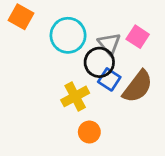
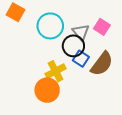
orange circle: (89, 132) -> (47, 90), moved, size x1.5

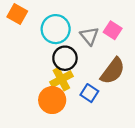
black circle: (73, 46) -> (65, 58), moved
blue square: (81, 59) -> (89, 93), moved

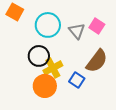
black circle: (65, 58) -> (39, 56), moved

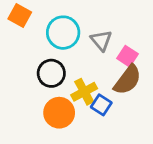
pink square: (97, 26) -> (128, 56), moved
yellow cross: (53, 68) -> (84, 92), moved

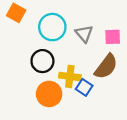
pink square: (128, 56) -> (113, 37), moved, turned -35
yellow cross: (84, 92) -> (70, 76), turned 35

